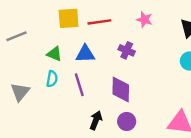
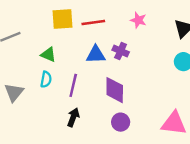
blue triangle: (85, 54) -> (96, 55), moved
purple line: (79, 85) -> (73, 85), turned 30
black arrow: (96, 120) -> (73, 117), moved

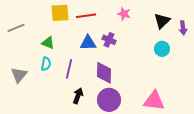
black arrow: (73, 117) -> (78, 96), moved
purple circle: (121, 122) -> (109, 100), size x1.5

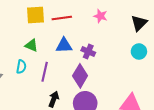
purple cross: (109, 40) -> (88, 51), moved
green triangle: (48, 43) -> (31, 45), moved
purple diamond: (104, 73) -> (80, 76), turned 30

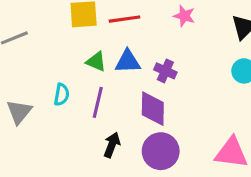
green triangle: (31, 45) -> (96, 62), moved
purple diamond: (80, 76) -> (153, 109), turned -30

